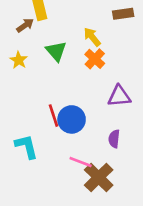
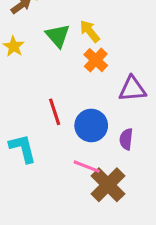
yellow arrow: (92, 37) -> (90, 31), moved
orange cross: (95, 59) -> (96, 60), moved
blue circle: (72, 119) -> (91, 125), moved

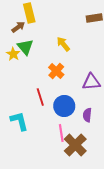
green triangle: (58, 36) -> (25, 47), moved
orange cross: (96, 60) -> (56, 71), moved
pink line: (87, 167) -> (61, 133), turned 60

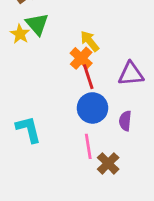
yellow arrow: (63, 44) -> (90, 41), moved
red line: (40, 97) -> (88, 77), moved
brown cross: (75, 145) -> (108, 163), size x0.7

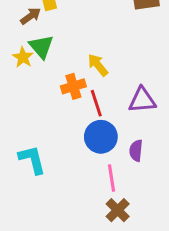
orange cross: (81, 58) -> (73, 86), moved, turned 30
pink line: (88, 146) -> (112, 178), moved
brown cross: (108, 163) -> (118, 210), moved

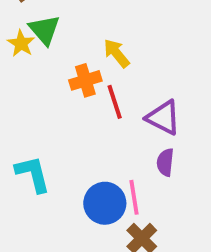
purple triangle: (142, 100) -> (163, 117), moved, turned 32
blue circle: (101, 137) -> (105, 203), moved

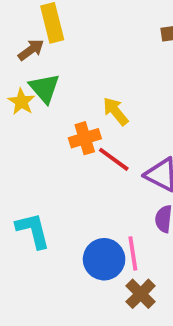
red line: (115, 102) -> (114, 159), turned -36

